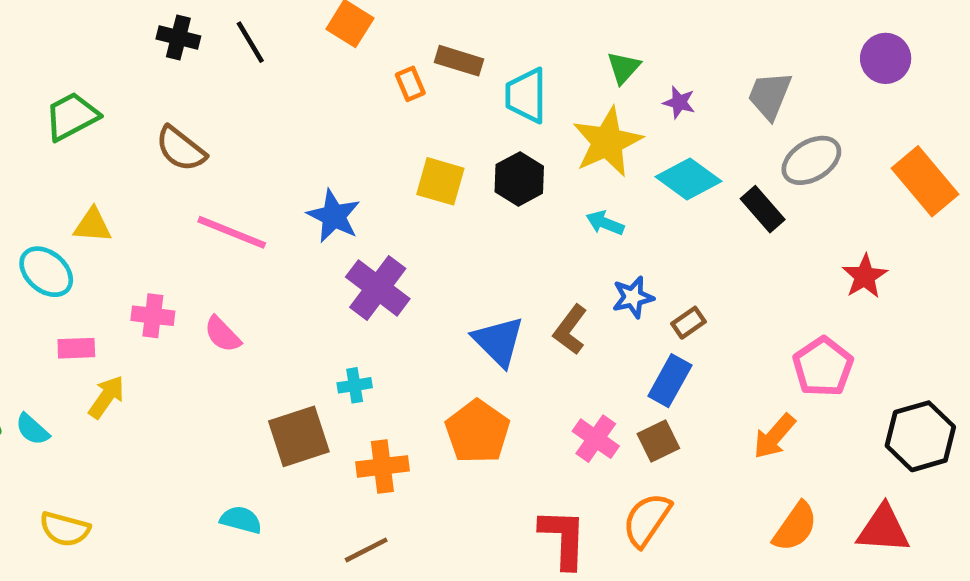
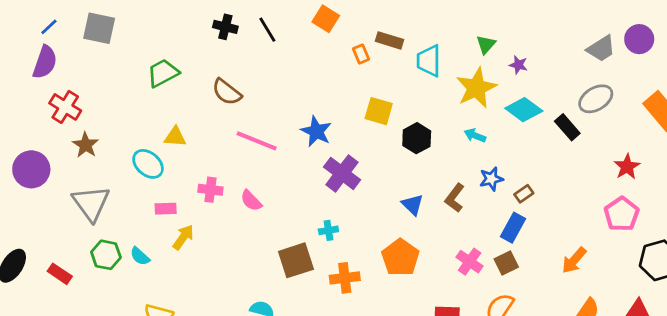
gray trapezoid: (770, 95) -> (601, 49), moved, turned -144
black hexagon: (519, 179) -> (417, 138), moved
blue triangle: (498, 341) -> (413, 205), size x0.7
pink pentagon: (823, 367) -> (622, 214), moved

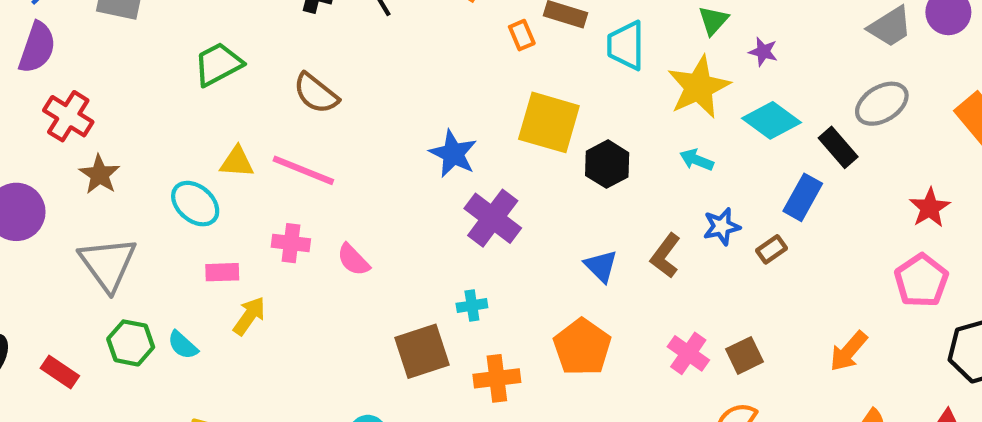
yellow square: (379, 111) -> (549, 122), size x1.4
pink line: (257, 141) -> (303, 170), moved
blue rectangle: (513, 228) -> (803, 197), moved

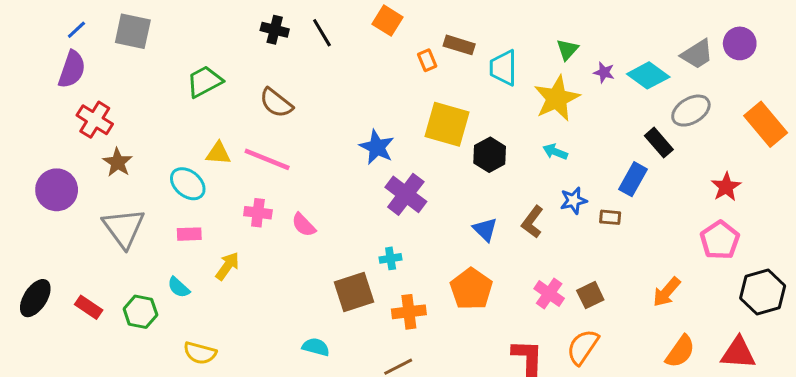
cyan diamond: (772, 120) -> (648, 75), moved
brown rectangle: (772, 249) -> (610, 217), turned 40
pink rectangle: (222, 272) -> (189, 234), moved
green hexagon: (131, 343) -> (140, 312), moved

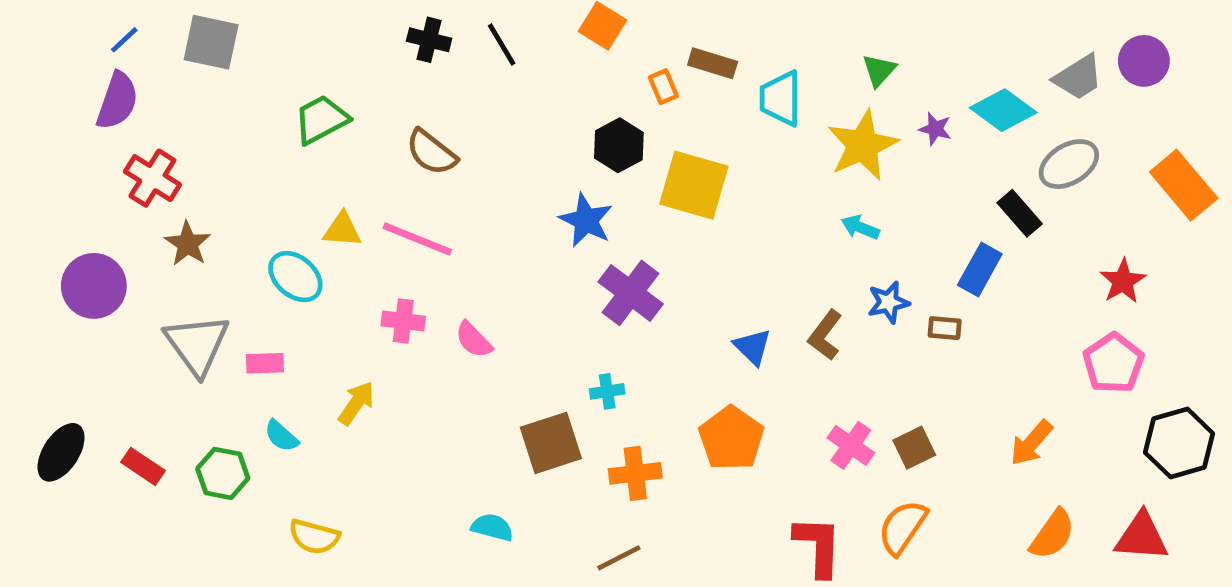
purple star: (604, 72) -> (935, 129), moved
black hexagon: (490, 155) -> (619, 145), moved
pink rectangle: (189, 234) -> (265, 363), moved

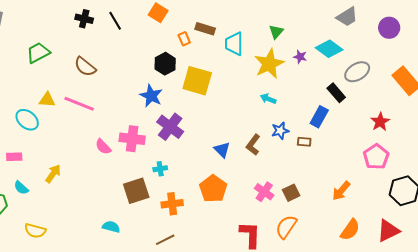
gray trapezoid: (1078, 77) -> (347, 17), moved
pink cross: (403, 321) -> (132, 139), moved, size x1.4
red triangle: (1142, 537) -> (388, 231), turned -30

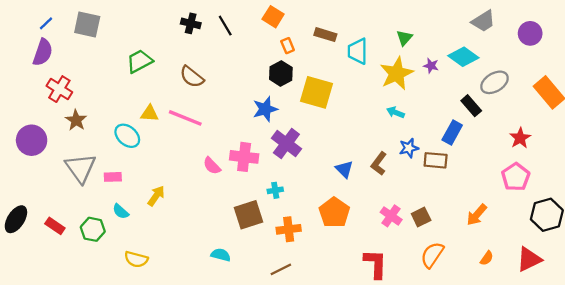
orange rectangle: (184, 39) -> (288, 46), moved
blue star: (151, 96) -> (265, 109), turned 30
brown rectangle: (304, 142) -> (436, 160), size x1.5
orange semicircle: (286, 227) -> (432, 255), moved
orange semicircle: (350, 230) -> (487, 258), size x0.6

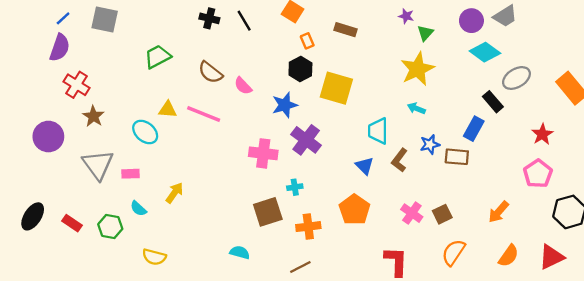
purple circle: (530, 33) -> (471, 21), moved
cyan trapezoid: (358, 51) -> (378, 131), moved
purple star: (431, 66) -> (406, 16), moved
pink semicircle: (212, 166) -> (243, 86), moved
orange semicircle: (487, 258) -> (509, 256), size x1.5

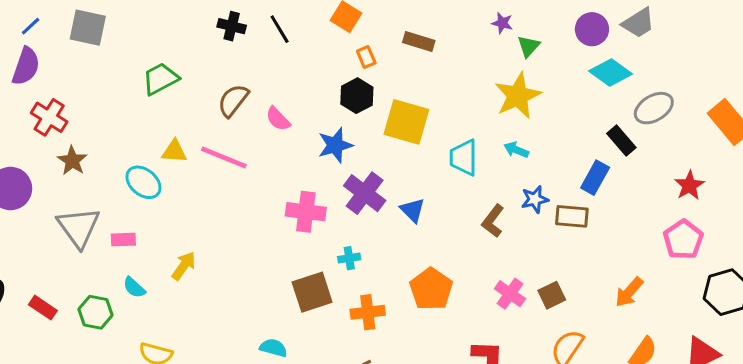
brown semicircle: (210, 72) -> (233, 100), turned 90
cyan trapezoid: (378, 131) -> (464, 158), moved
blue triangle: (365, 166) -> (413, 210), moved

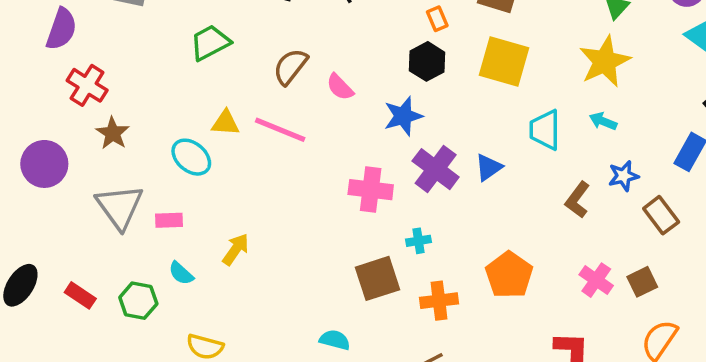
yellow square: (406, 122) -> (504, 61), moved
blue triangle: (413, 210) -> (489, 167), moved, turned 40
brown rectangle: (572, 216) -> (661, 215), moved, turned 48

